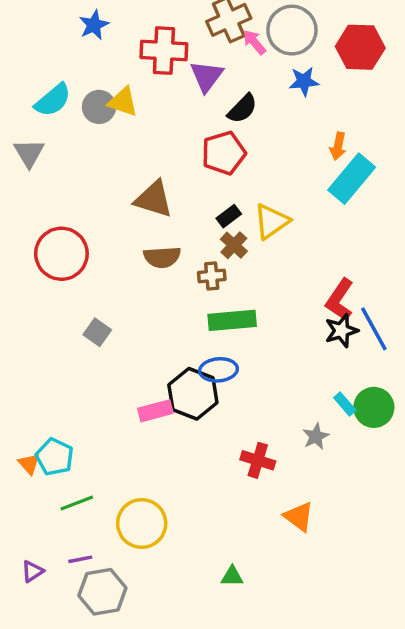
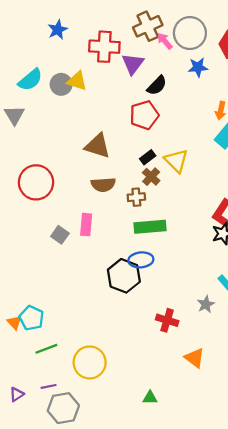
yellow triangle: (271, 221) -> (176, 161), turned -40
pink rectangle: (155, 411) -> (86, 225), moved, turned -70

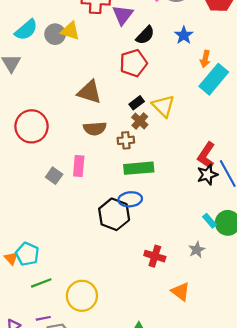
blue star: (198, 67) -> (184, 35), moved, turned -30
gray star: (206, 304) -> (197, 250), moved

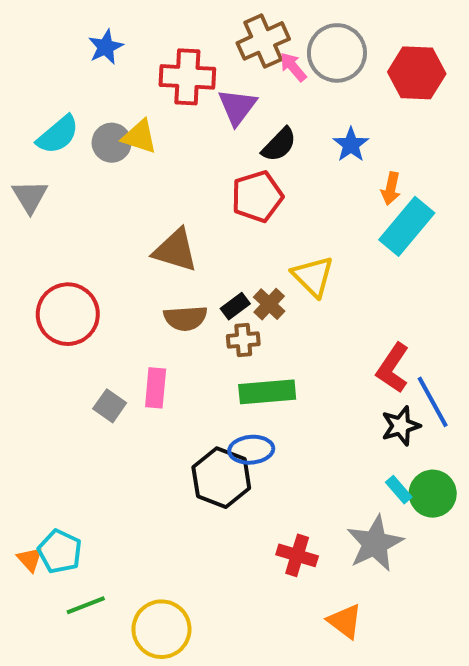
black rectangle: (137, 103) -> (235, 306), moved
black star: (207, 175) -> (401, 426), moved
gray star: (197, 250) -> (375, 543), size x1.8

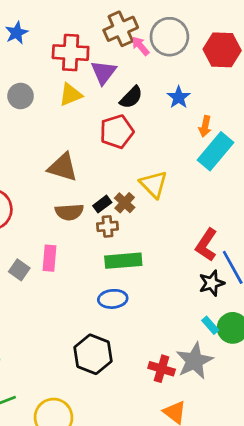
yellow triangle: (140, 137) -> (71, 95), moved, turned -40
black hexagon: (221, 478) -> (93, 354), moved
red cross: (297, 555) -> (162, 369), moved

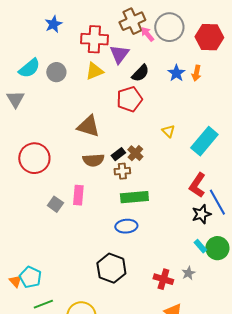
orange arrow: (205, 126) -> (196, 73), moved
cyan rectangle: (216, 151) -> (204, 141), moved
yellow triangle: (154, 184) -> (168, 131), moved, size x0.6
gray star: (194, 361) -> (188, 273), size x0.5

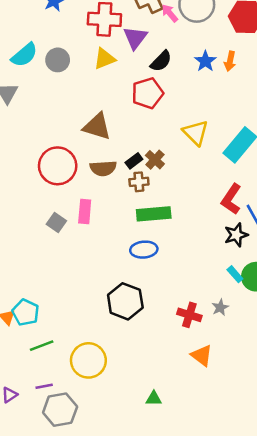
yellow triangle: (168, 131) -> (196, 133), size x1.6
red circle: (34, 158) -> (58, 166), moved

